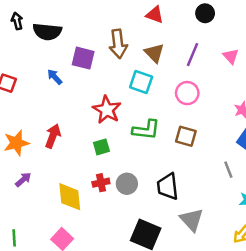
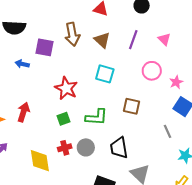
blue arrow: (55, 77) -> (22, 64), turned -32
cyan square: (141, 82) -> (105, 74), moved
pink circle: (187, 93) -> (152, 71), moved
green L-shape: (146, 130) -> (97, 117), moved

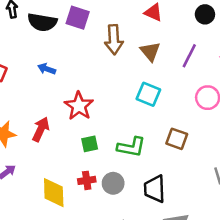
purple square: (45, 47) -> (78, 18), moved
red star: (66, 88) -> (79, 106), moved

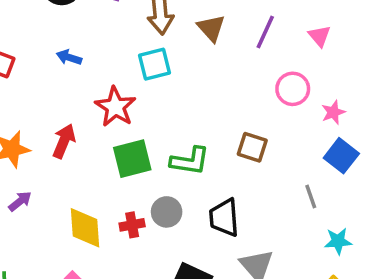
cyan square: (148, 94) -> (155, 64), moved, turned -35
green square: (90, 144) -> (132, 159), size x1.6
red cross: (87, 180) -> (132, 225), moved

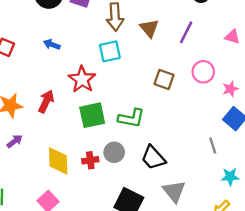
pink triangle: (319, 36) -> (232, 37), moved, turned -35
brown square: (252, 147) -> (164, 79), moved
black trapezoid: (224, 218) -> (153, 158), turned -40

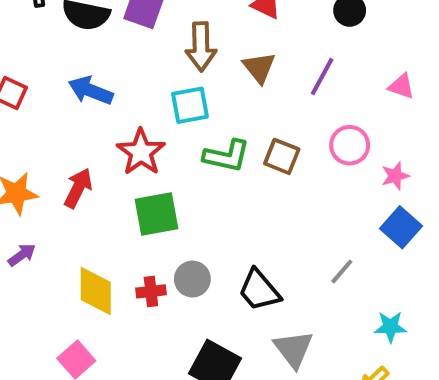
blue arrow: (52, 44) -> (91, 91), size x1.5
green L-shape: (131, 118) -> (227, 156), moved
gray line: (213, 146) -> (342, 272), moved, turned 56

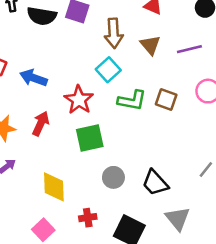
purple line: (322, 77) -> (189, 49), turned 50
blue arrow: (91, 91) -> (34, 78), moved
cyan square: (190, 105) -> (108, 70), turned -30
red cross: (151, 291) -> (88, 218), moved

